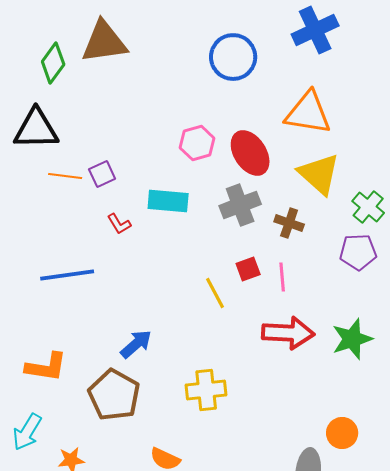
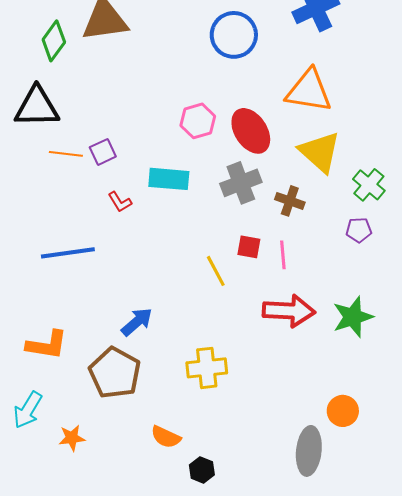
purple pentagon: (358, 252) -> (359, 230), size x0.7
red square: (248, 269) -> (249, 247), turned 30

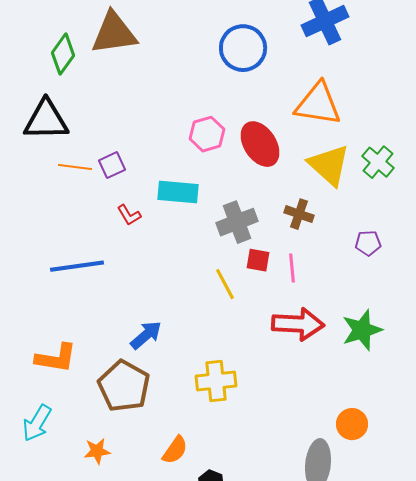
gray cross: (241, 183) -> (237, 222), moved
green cross: (369, 185) -> (378, 162), moved
orange semicircle: (166, 437) -> (175, 450), turned -80
orange star: (72, 438) -> (97, 451), moved

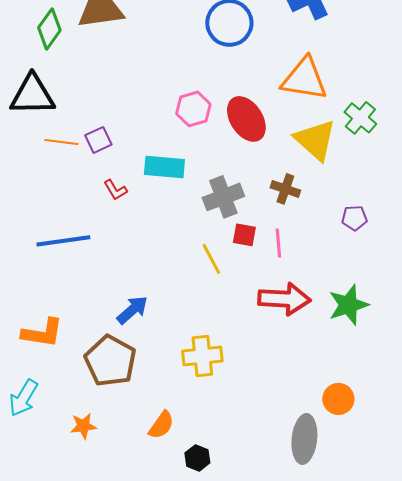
green cross: (378, 162) -> (360, 118), moved

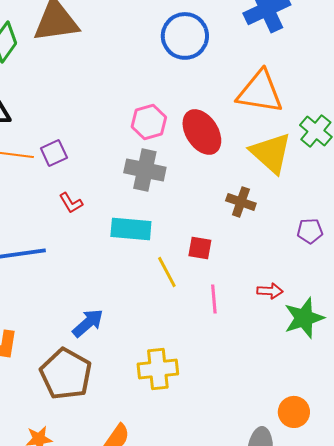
cyan rectangle: (164, 167) -> (131, 229), moved
gray cross: (223, 197) -> (145, 170), moved, turned 33
pink line: (278, 243) -> (214, 299), moved
red arrow: (284, 299) -> (270, 291), moved, size x0.5

